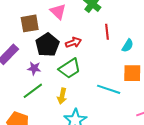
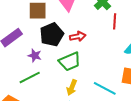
red line: (107, 32) -> (115, 21), moved
yellow arrow: (62, 96) -> (72, 87), moved

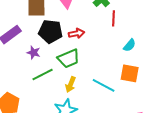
black pentagon: (52, 35) -> (51, 31), turned 30
green line: (30, 78) -> (43, 75), moved

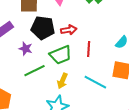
red line: (113, 18) -> (89, 49), moved

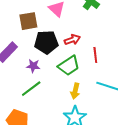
green line: (34, 71) -> (31, 89), moved

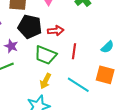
green trapezoid: (69, 66) -> (46, 55), turned 40

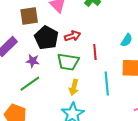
black pentagon: (30, 27) -> (46, 38), turned 30
cyan line: (78, 85) -> (107, 84), turned 65

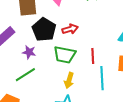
red line: (95, 52) -> (93, 56), moved

